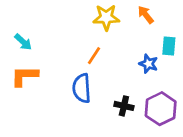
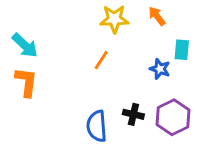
cyan arrow: (23, 42) -> (25, 45), size x1.4
orange L-shape: (25, 76) -> (26, 82), turned 96
blue semicircle: (82, 88) -> (97, 126), moved

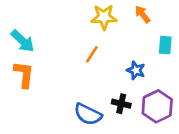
blue star: (160, 69) -> (136, 70), moved
blue semicircle: (97, 126) -> (88, 114), turned -60

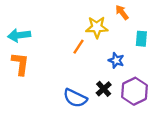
yellow star: (104, 17) -> (97, 27), moved
cyan arrow: (23, 41) -> (19, 35), turned 130
black cross: (121, 104) -> (104, 89), turned 35

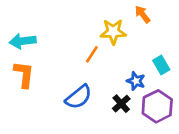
cyan rectangle: (141, 39) -> (161, 65), moved, turned -35
blue star: (116, 60) -> (136, 81), moved
blue semicircle: (75, 98) -> (79, 97), moved, turned -65

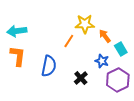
orange arrow: (143, 14) -> (105, 36), moved
blue semicircle: (79, 97) -> (49, 66), moved, turned -40
black cross: (121, 104) -> (81, 78), moved

